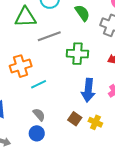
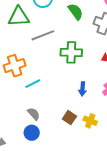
blue arrow: (88, 90) -> (83, 89), size x0.6

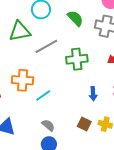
orange cross: (15, 66) -> (23, 80), turned 30

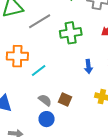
brown square: (84, 124) -> (65, 99), moved

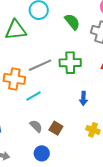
gray line: (40, 21) -> (40, 65), moved
blue circle: (47, 119) -> (42, 153), moved

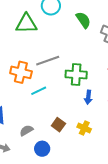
green cross: (70, 63) -> (76, 75), moved
gray semicircle: (36, 126) -> (26, 130), moved, turned -80
yellow cross: (93, 130) -> (84, 128), moved

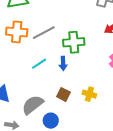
orange cross: (21, 72) -> (17, 32), moved
blue arrow: (88, 97) -> (63, 63), moved
gray semicircle: (26, 130) -> (33, 105), size x1.6

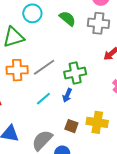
blue arrow: (63, 63) -> (67, 95), turned 32
yellow cross: (89, 94) -> (97, 122), size x1.5

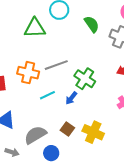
orange cross: (17, 70) -> (28, 73), moved
green cross: (75, 73) -> (85, 79), turned 30

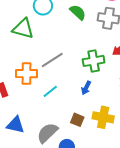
green triangle: (35, 28) -> (23, 29), turned 30
green cross: (85, 79) -> (94, 61), moved, turned -30
blue arrow: (71, 98) -> (86, 88), moved

